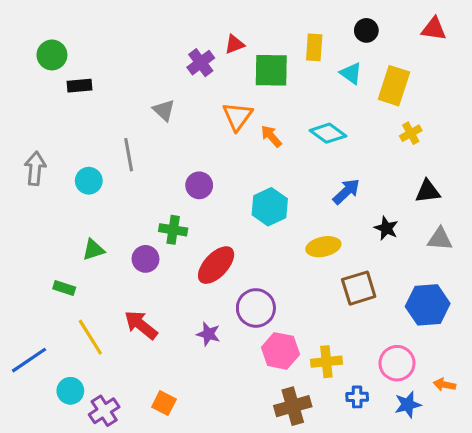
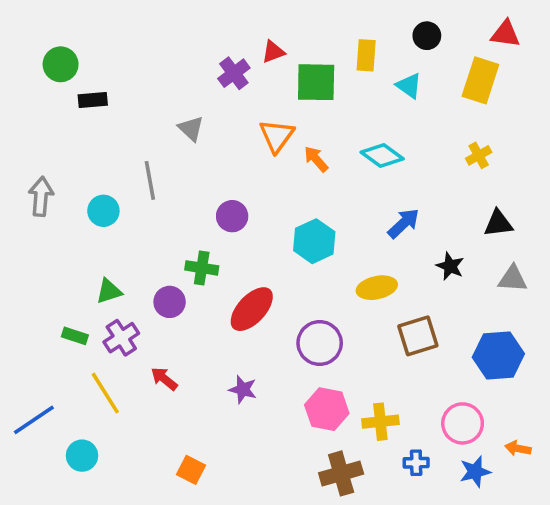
yellow rectangle: (394, 86) -> (480, 80), moved
purple circle: (256, 308) -> (320, 343), moved
red arrow: (141, 325) -> (164, 379), size x0.7
purple cross: (104, 411) -> (121, 338), moved

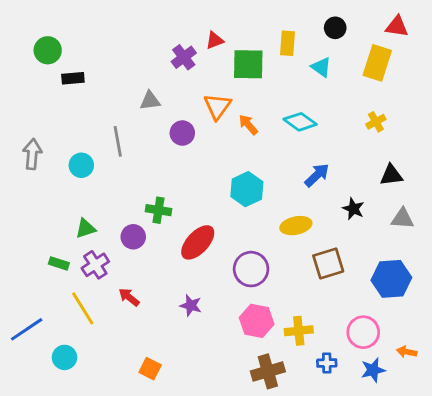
gray triangle: (191, 129) -> (150, 101), turned -50
purple circle: (232, 216) -> (182, 133), moved

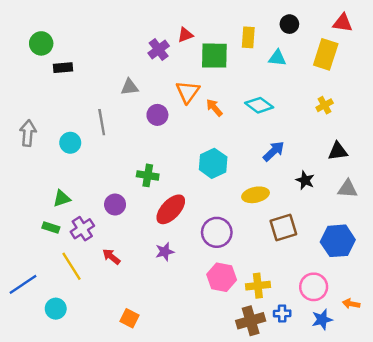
cyan triangle: (321, 67) -> (277, 58), turned -30
green cross: (158, 210) -> (148, 175), moved
green triangle: (86, 228) -> (62, 198), moved
purple star: (191, 306) -> (165, 252), moved, turned -30
brown cross: (268, 371) -> (251, 321), moved

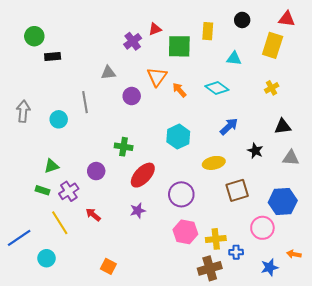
cyan triangle: (277, 58) -> (234, 59), moved
pink circle: (314, 287) -> (262, 228), moved
blue cross: (282, 313) -> (236, 252), moved

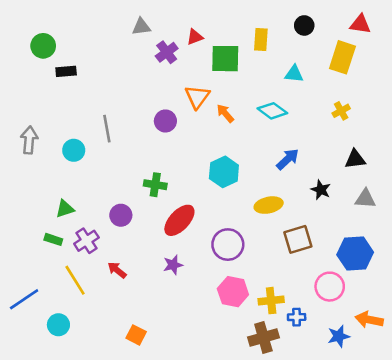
gray triangle: (108, 73) -> (141, 27), moved
orange arrow: (294, 254) -> (369, 320), size x1.5

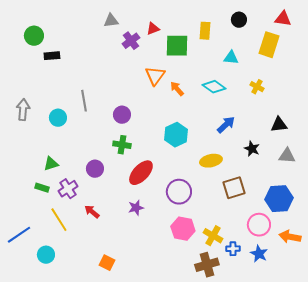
yellow cross: (341, 111) -> (257, 87), moved, turned -32
purple circle: (165, 121) -> (122, 115), moved
yellow cross: (271, 301) -> (213, 236), turned 36
orange arrow: (369, 320) -> (290, 237), moved
blue star: (339, 336) -> (259, 254), moved, turned -30

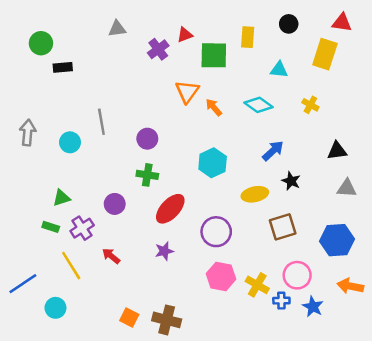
gray triangle: (111, 21) -> (117, 29), moved
black star: (252, 149) -> (291, 181), moved
pink circle: (259, 225) -> (297, 275), moved
brown cross: (207, 265) -> (167, 320), moved, turned 30

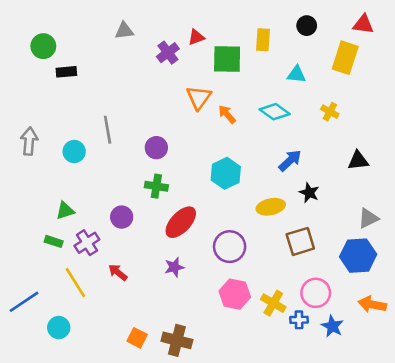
gray triangle: (347, 188) -> (368, 218), moved, turned -30

